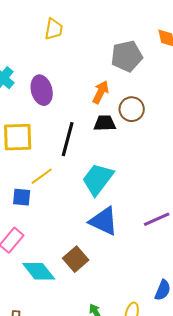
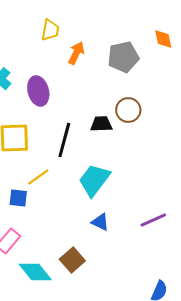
orange arrow: (101, 92) -> (76, 53), moved
blue triangle: (104, 221) -> (100, 222), size x0.6

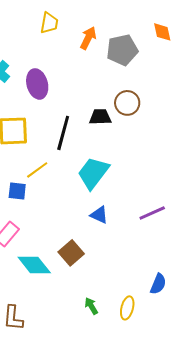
orange arrow: (76, 53) -> (88, 38), moved

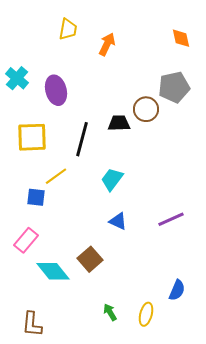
gray pentagon: (122, 50) -> (174, 87), moved
cyan trapezoid: (93, 173) -> (112, 179), size x0.7

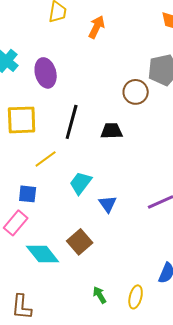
black trapezoid: (119, 123) -> (112, 131), moved
cyan trapezoid: (112, 179) -> (81, 183), moved
blue square: (36, 197) -> (28, 194), moved
blue triangle: (118, 221) -> (108, 204), turned 30

